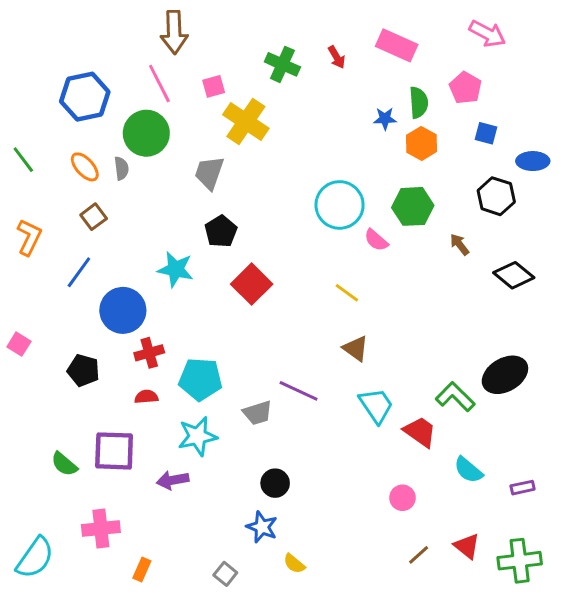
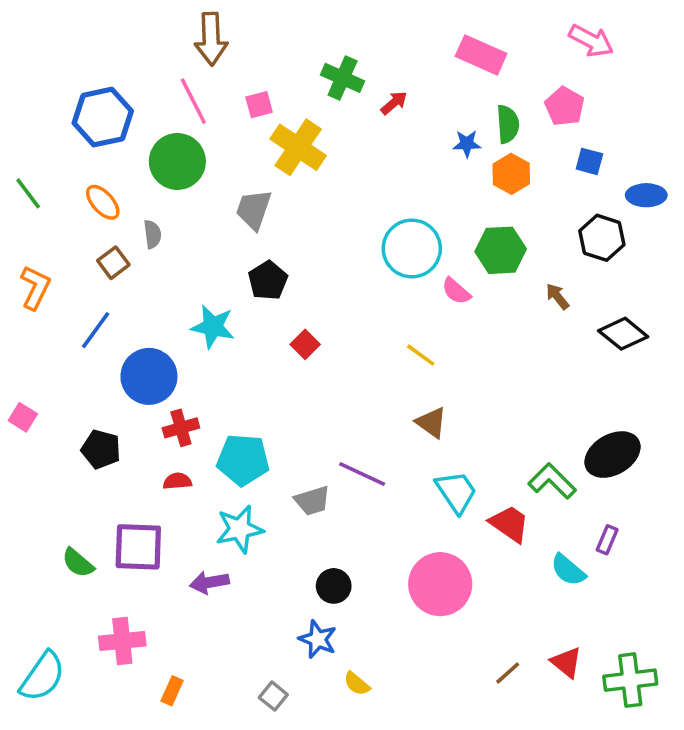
red arrow: (337, 57) -> (394, 103), moved, turned -100
gray semicircle: (121, 168) -> (152, 234), moved
red square: (252, 284) -> (305, 344), size x0.6
purple rectangle: (523, 488) -> (607, 540), moved, turned -55
pink circle: (402, 498) -> (440, 584), moved, size x2.0

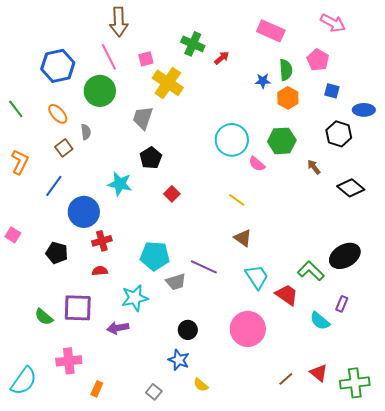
cyan pentagon: (243, 460) -> (155, 256), moved

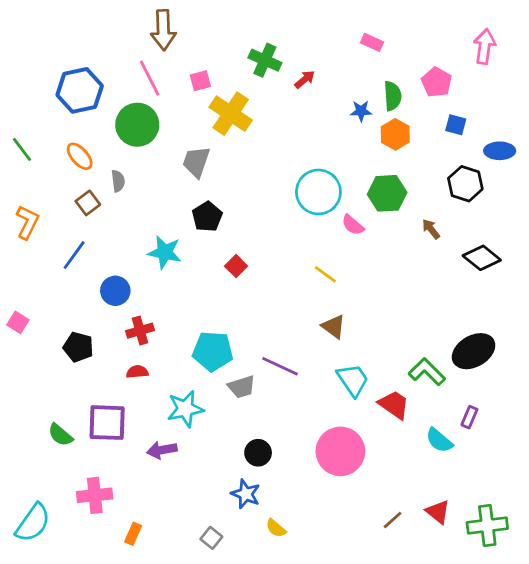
pink arrow: (333, 23) -> (485, 46), moved, turned -110
pink rectangle: (271, 31) -> (372, 42), size x0.6
blue circle: (84, 212) -> (115, 291), size x0.7

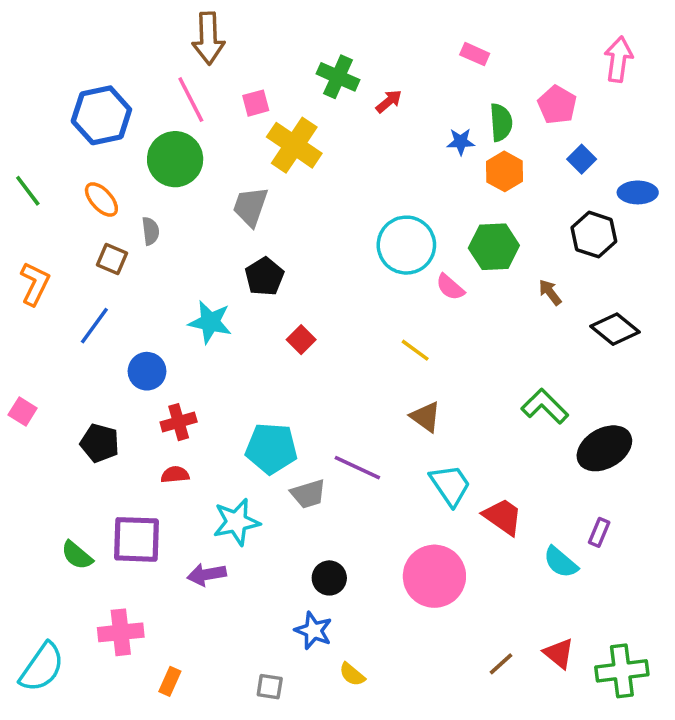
blue square: (456, 125) -> (582, 159), turned 30
brown square: (88, 203) -> (112, 259), turned -30
green L-shape: (427, 372) -> (545, 406), moved
gray square: (211, 538) -> (270, 687), turned -30

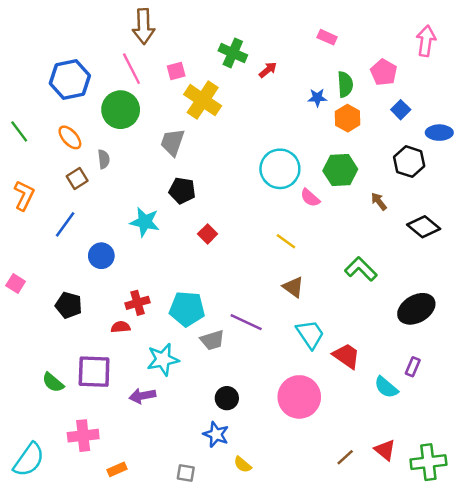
brown square: (112, 259) -> (77, 178), turned 35
black pentagon: (264, 277) -> (182, 191), turned -30
green L-shape: (545, 406) -> (361, 269), moved
red cross: (179, 422) -> (138, 303), moved
orange rectangle: (170, 681) -> (117, 469), turned 42

